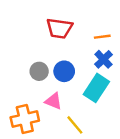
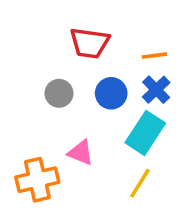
gray circle: (39, 71) -> (59, 93), moved
blue circle: (64, 71) -> (111, 93), moved
yellow line: (75, 125) -> (140, 183), moved, turned 72

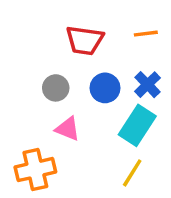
orange line: (154, 56) -> (146, 34), moved
pink triangle: (81, 153) -> (68, 129), moved

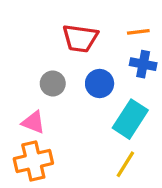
blue cross: (147, 85) -> (143, 64), moved, turned -35
pink triangle: (68, 129) -> (33, 122), moved

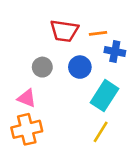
orange line: (138, 32) -> (98, 33), moved

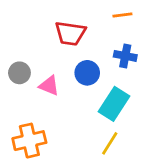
orange line: (98, 33) -> (122, 15), moved
gray circle: (42, 67) -> (19, 73), moved
pink triangle: (27, 98) -> (49, 86), moved

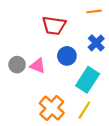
blue cross: (125, 56) -> (96, 43), turned 35
gray circle: (19, 73) -> (17, 65), moved
orange cross: (29, 141) -> (52, 108), moved, turned -35

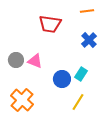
blue circle: (67, 56) -> (62, 79), moved
cyan rectangle: (88, 80) -> (81, 74), size x0.6
orange cross: (52, 108) -> (22, 100), moved

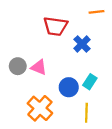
blue cross: (89, 40) -> (82, 44), moved
orange cross: (22, 100) -> (40, 108), moved
yellow line: (78, 102) -> (86, 113), turned -30

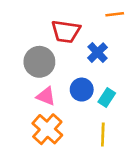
gray circle: (18, 66) -> (39, 62), moved, size x1.5
pink triangle: (39, 67) -> (46, 96), moved
blue circle: (69, 87) -> (82, 90), moved

